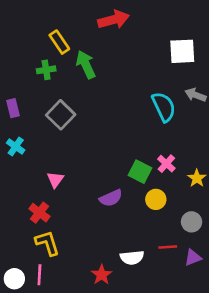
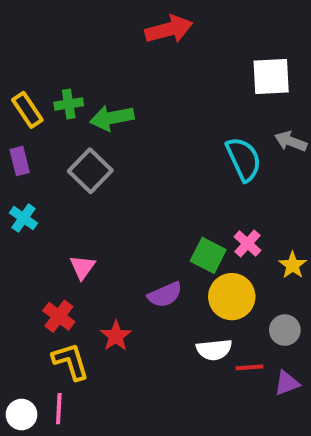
yellow rectangle: (59, 42) -> (27, 110), moved
green arrow: (86, 65) -> (112, 118), moved, turned -76
yellow circle: (156, 199) -> (232, 297), size x1.5
white semicircle: (132, 258) -> (214, 350), moved
red star: (102, 275) -> (116, 336), moved

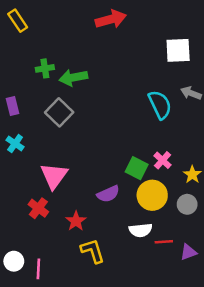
yellow rectangle: (27, 110) -> (18, 21), moved
pink triangle: (82, 267) -> (54, 176), size x1.6
gray circle: (285, 330) -> (187, 204), moved
yellow L-shape: (71, 361) -> (93, 251), moved
white circle: (21, 415) -> (14, 261), moved

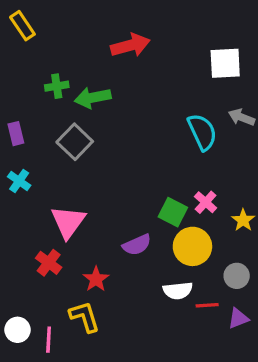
red arrow: (111, 19) -> (130, 45), moved
gray circle: (187, 204) -> (237, 276), moved
yellow L-shape: (93, 251) -> (85, 317), moved

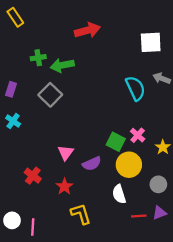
purple rectangle: (16, 134) -> (11, 89), turned 32
pink triangle: (68, 222) -> (66, 153), moved, size x0.7
white semicircle: (178, 291) -> (119, 194), turned 78
red line: (207, 305) -> (139, 216), moved
yellow L-shape: (85, 317) -> (81, 214), moved

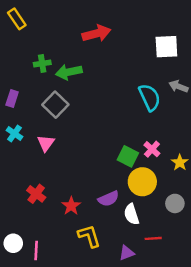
pink triangle: (66, 153) -> (46, 143), moved
purple semicircle: (92, 164) -> (109, 199), moved
purple triangle: (159, 213) -> (127, 253), moved

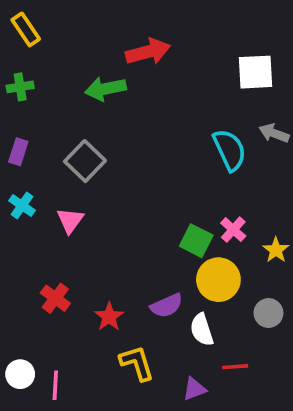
green cross: (42, 64) -> (20, 87), moved
green arrow: (69, 72) -> (105, 89), moved

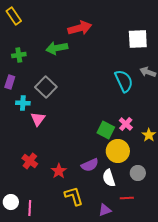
green cross: (20, 87) -> (19, 55), moved
cyan cross: (22, 206) -> (23, 103), moved, turned -32
gray circle: (268, 313) -> (138, 173), moved

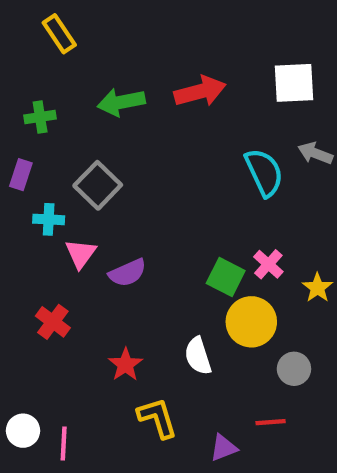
yellow rectangle: (14, 16) -> (59, 34), moved
red arrow: (80, 28) -> (200, 91), moved
red cross: (30, 161) -> (53, 322), moved
purple semicircle: (90, 165) -> (128, 273), moved
white semicircle: (109, 178) -> (198, 356), moved

